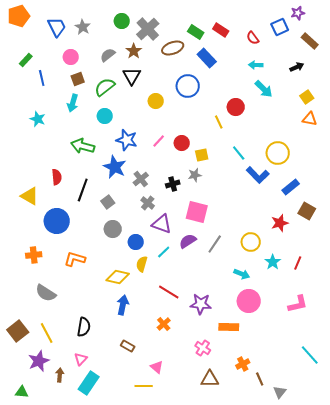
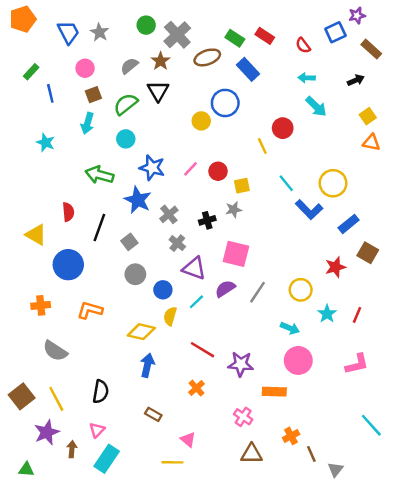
yellow circle: (156, 101) -> (201, 121), moved

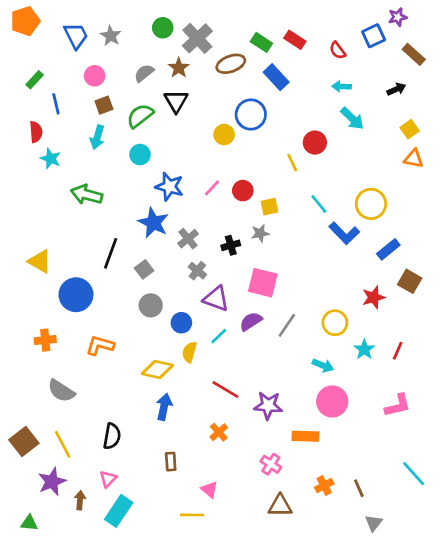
green arrow: (99, 175) -> (87, 195), moved
red semicircle: (68, 212) -> (36, 132), moved
brown rectangle: (153, 414) -> (171, 462), turned 56
brown line: (311, 454) -> (359, 488), moved

